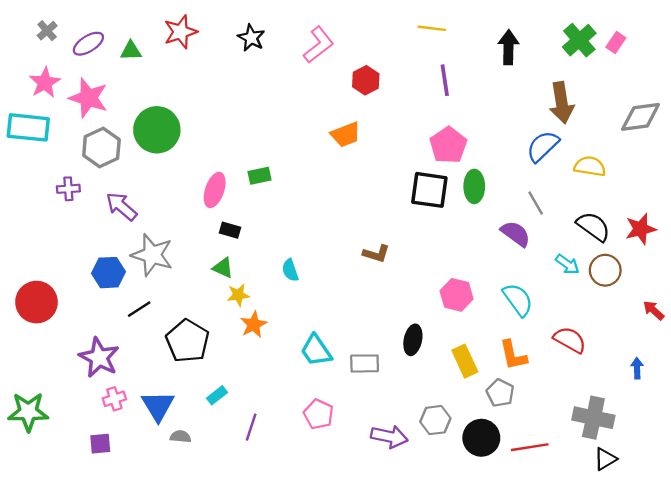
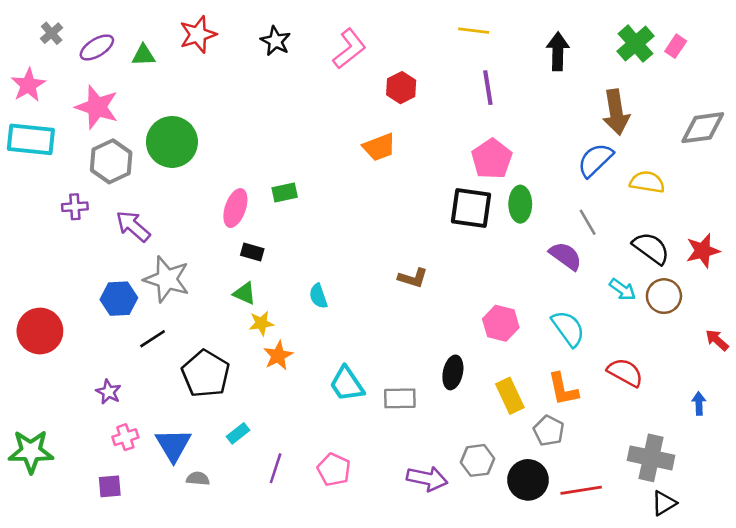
pink star: (45, 83) -> (28, 85), moved
purple star: (99, 358) -> (109, 392), size x0.6
pink pentagon: (318, 414) -> (334, 470), moved

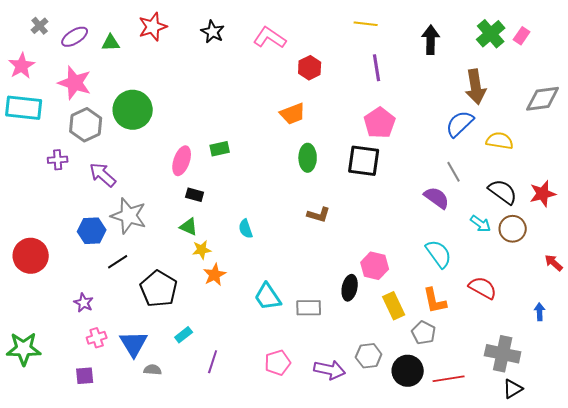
pink L-shape: (349, 49) -> (270, 38), turned -108
green ellipse: (520, 204) -> (308, 158), moved
pink hexagon: (501, 323) -> (375, 266), moved
pink pentagon: (334, 470) -> (278, 363), moved, turned 30

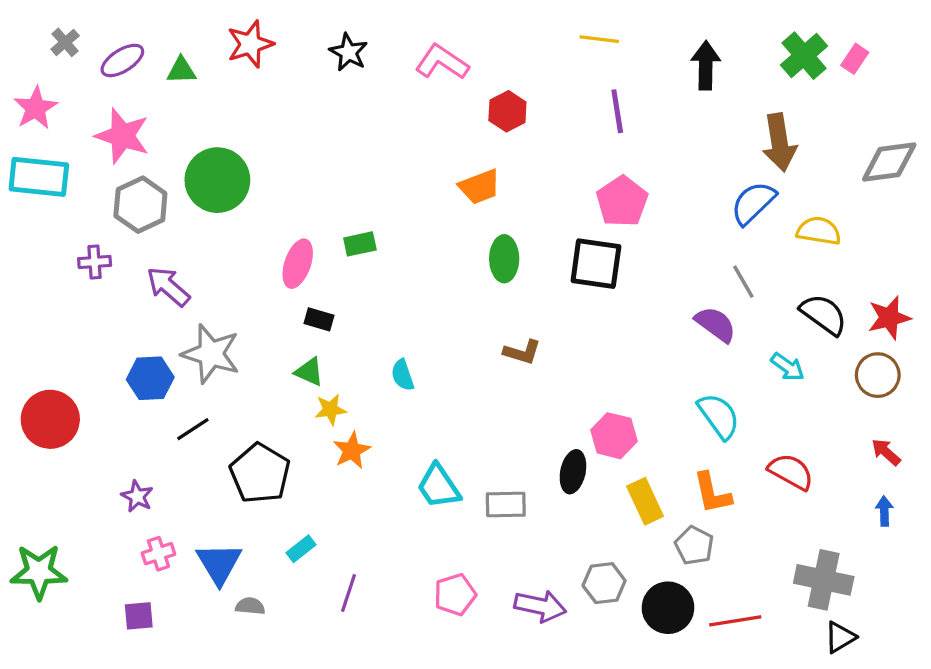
brown circle: (513, 229) -> (878, 375), moved
red arrow: (554, 263) -> (886, 452), moved

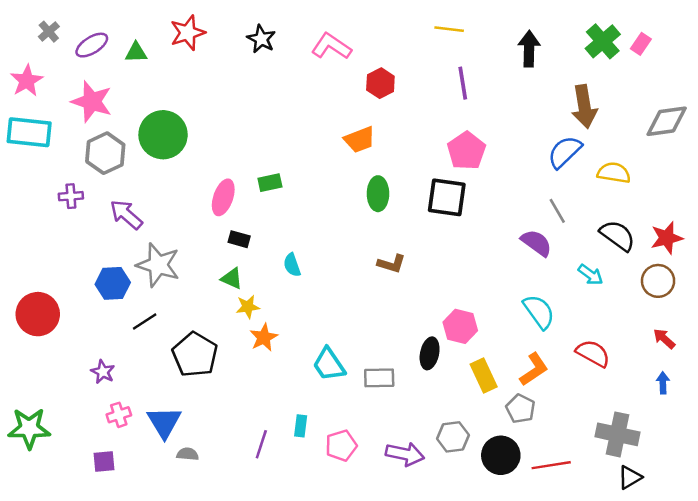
cyan semicircle: (403, 375) -> (292, 265), moved
orange L-shape: (712, 493) -> (534, 369), turned -112
cyan rectangle: (301, 549) -> (301, 426), moved, turned -45

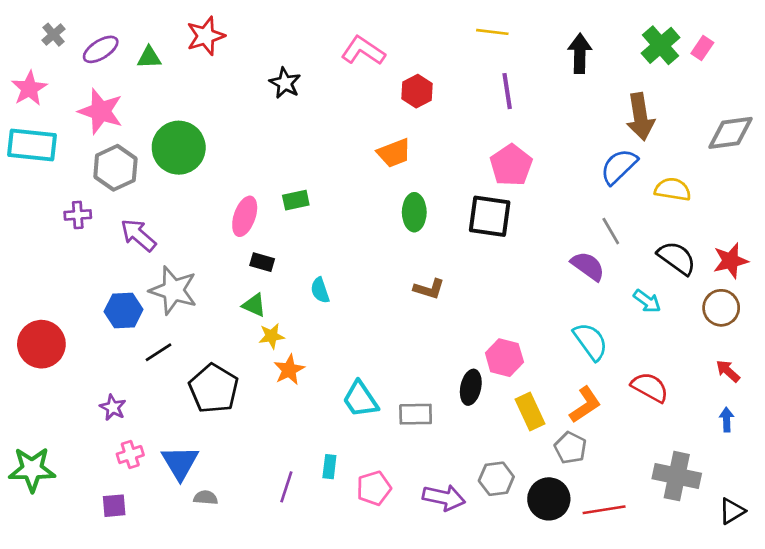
black star: (261, 39) -> (285, 83), moved
black triangle: (630, 477) -> (732, 511), moved

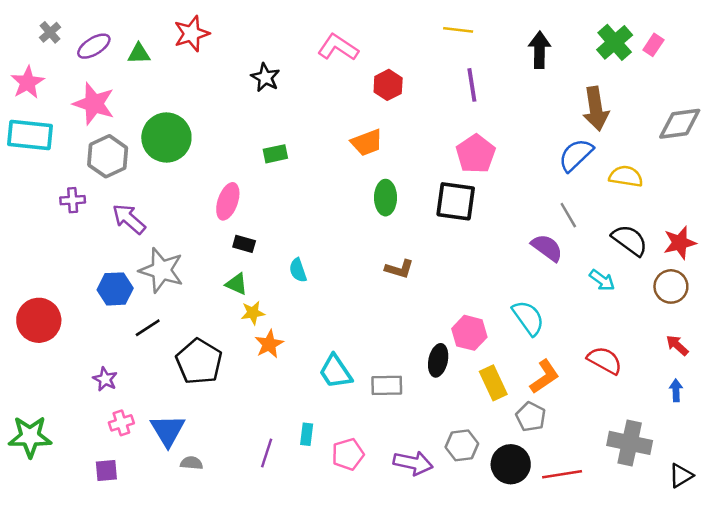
green rectangle: (296, 200) -> (275, 154), moved
cyan semicircle: (591, 341) -> (528, 318), moved

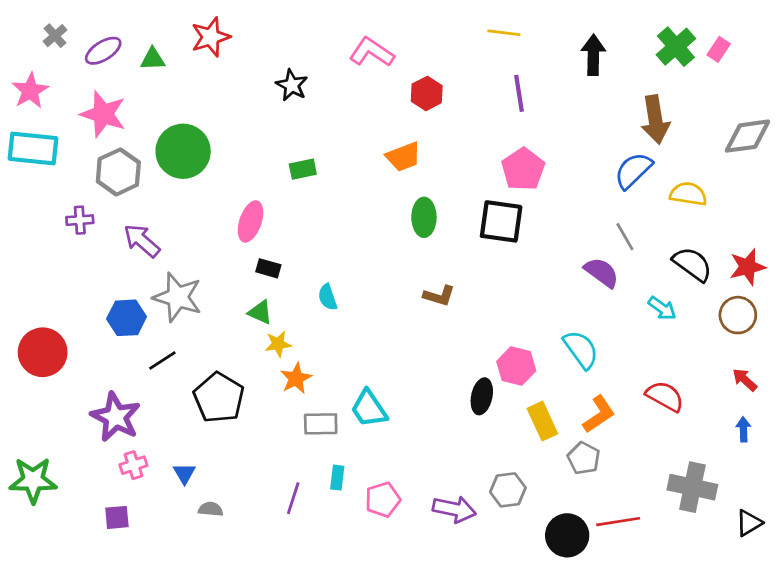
purple star: (105, 379) -> (116, 417), size x1.8
gray rectangle: (387, 385) -> (321, 424), moved
blue triangle: (168, 430) -> (184, 473), size x0.6
black circle: (511, 464) -> (567, 535), moved

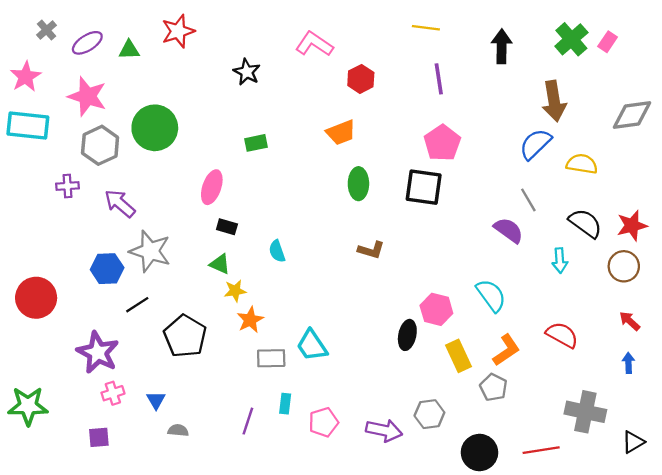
cyan arrow: (662, 308) -> (560, 260), turned 50
red line: (618, 522) -> (541, 450), moved

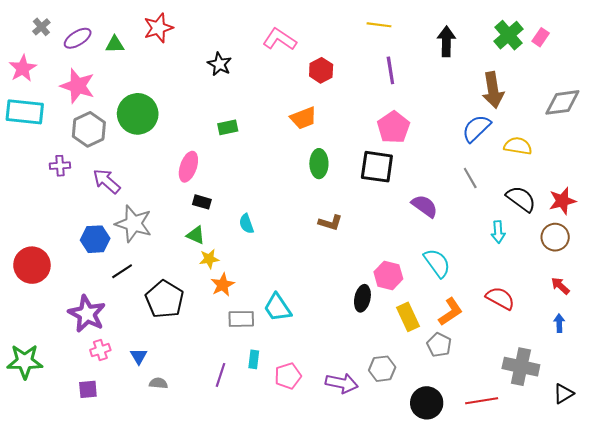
purple semicircle: (509, 230) -> (425, 206), moved

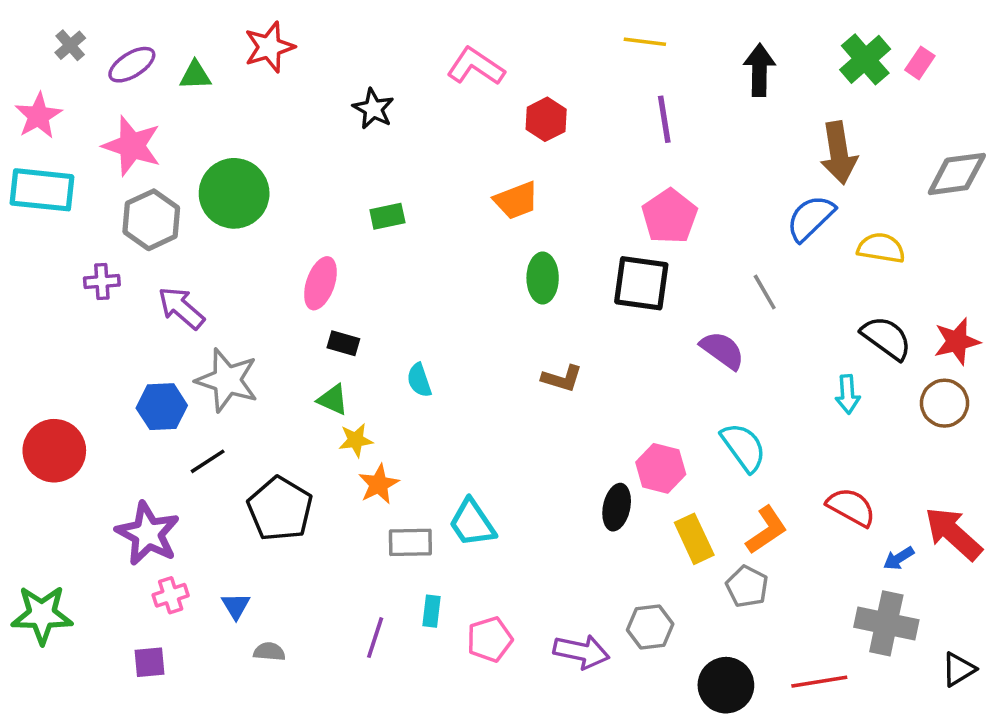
gray line: (470, 178) -> (765, 292), moved
red arrow: (560, 286) -> (953, 534), moved, size x1.8
blue arrow: (559, 323) -> (899, 558), moved, turned -120

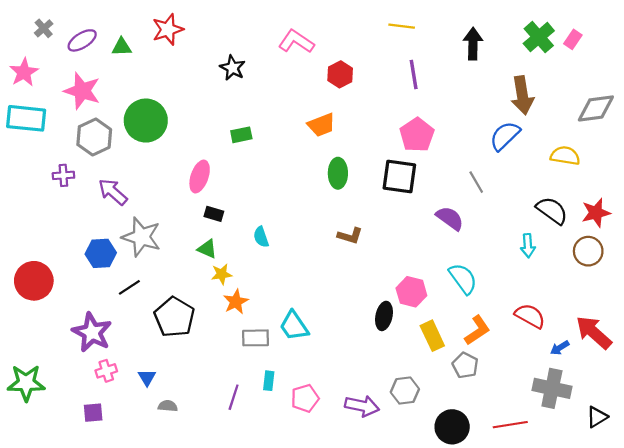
yellow semicircle: (881, 248) -> (565, 156), moved

